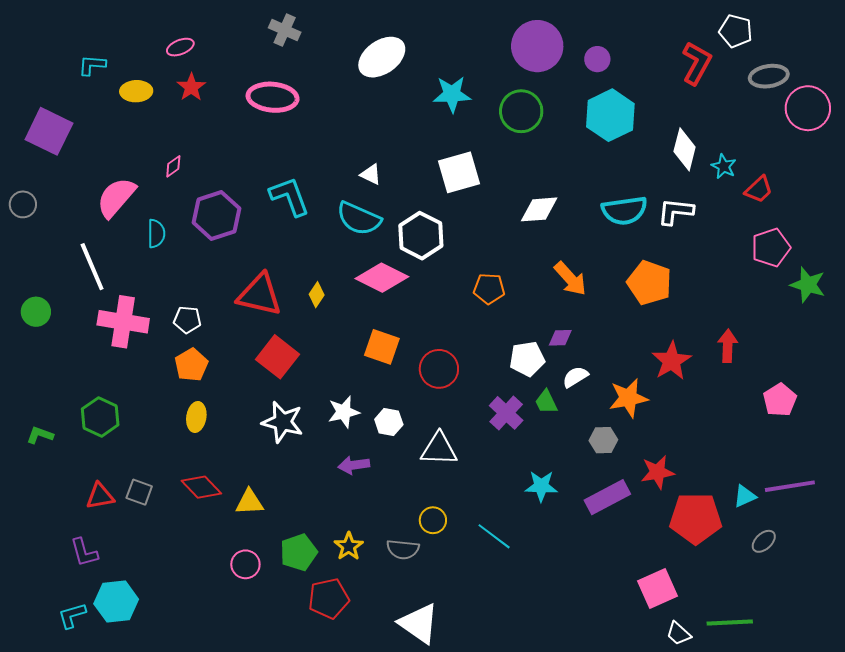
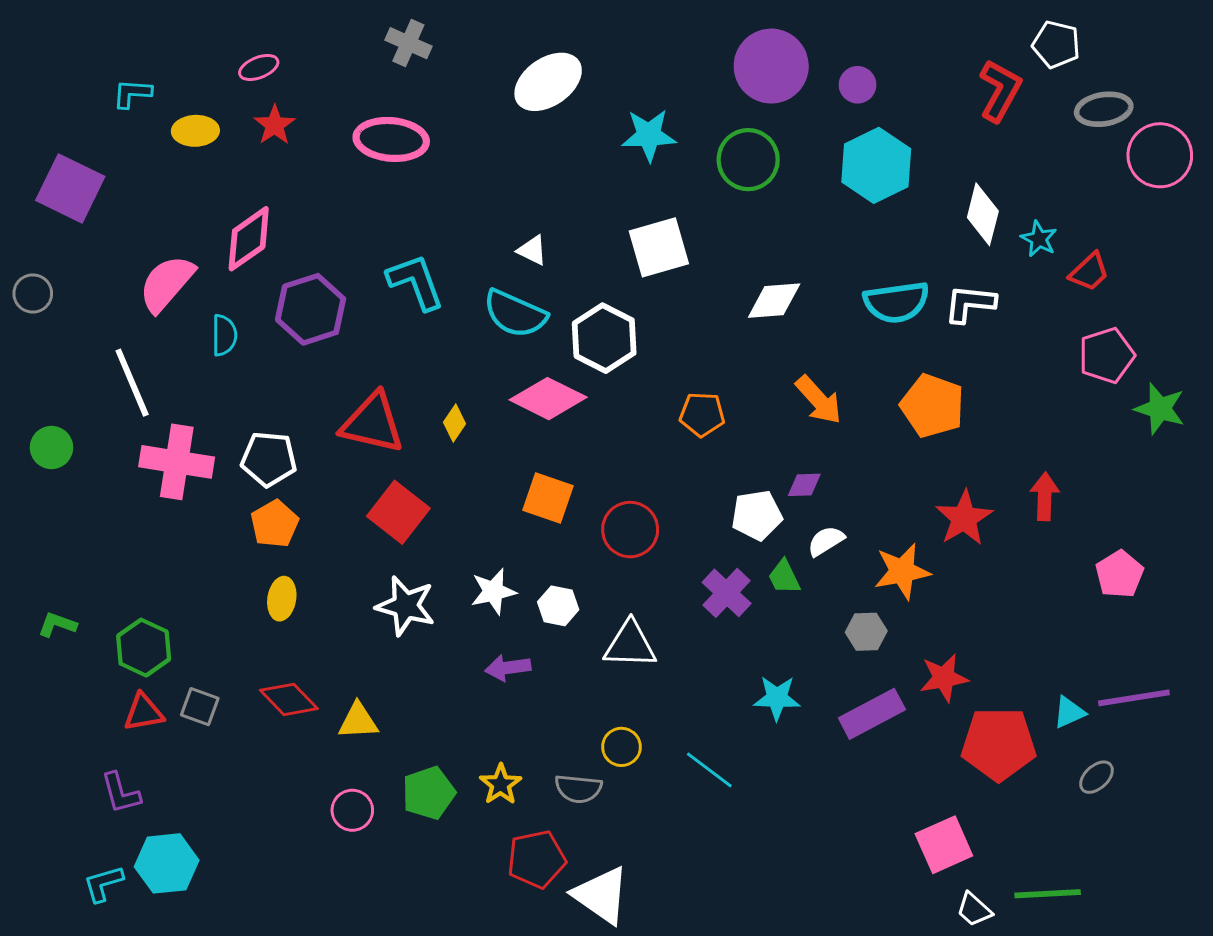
pink diamond: (173, 166) -> (249, 239), size x2.0
white pentagon: (187, 320) -> (269, 459), size x1.4
green hexagon: (100, 417) -> (144, 648), moved
red pentagon: (329, 598) -> (537, 859), moved

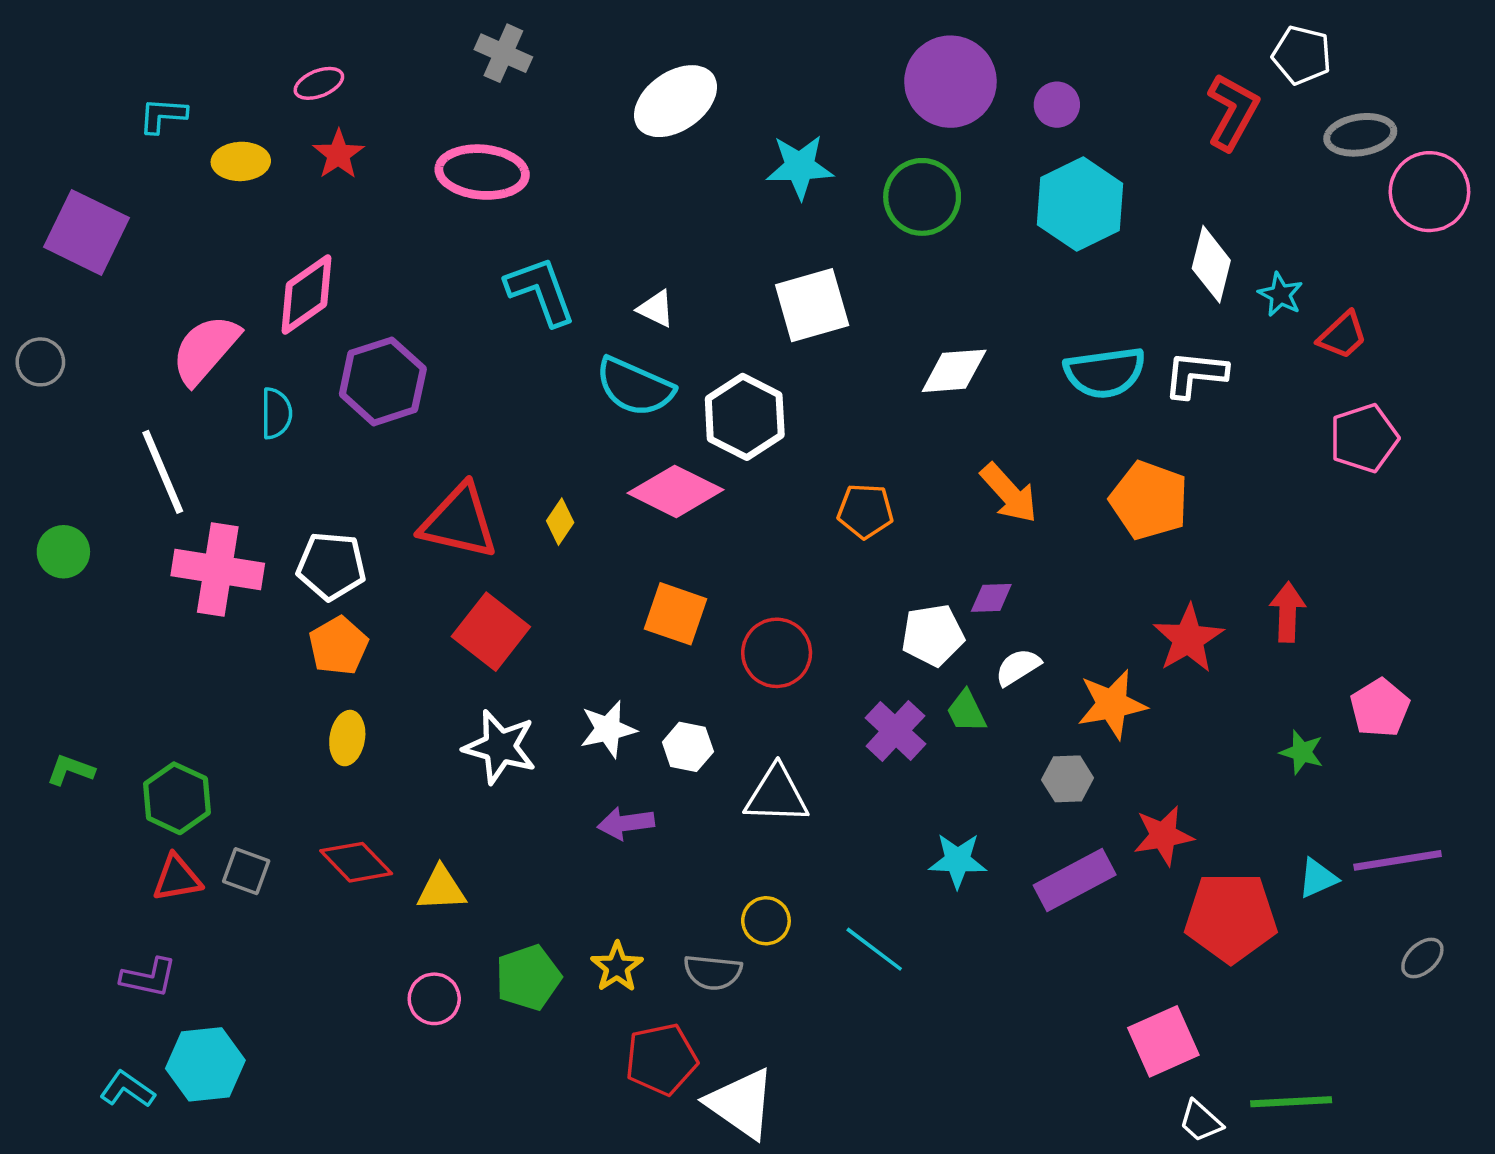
cyan L-shape: (416, 282) -> (541, 291), moved
green star: (1160, 409) -> (1302, 752), moved, size x0.7
gray ellipse: (1096, 777) -> (1422, 958), moved
purple L-shape: (121, 793) -> (149, 978), turned -63
cyan L-shape: (103, 884) -> (127, 1089), turned 51

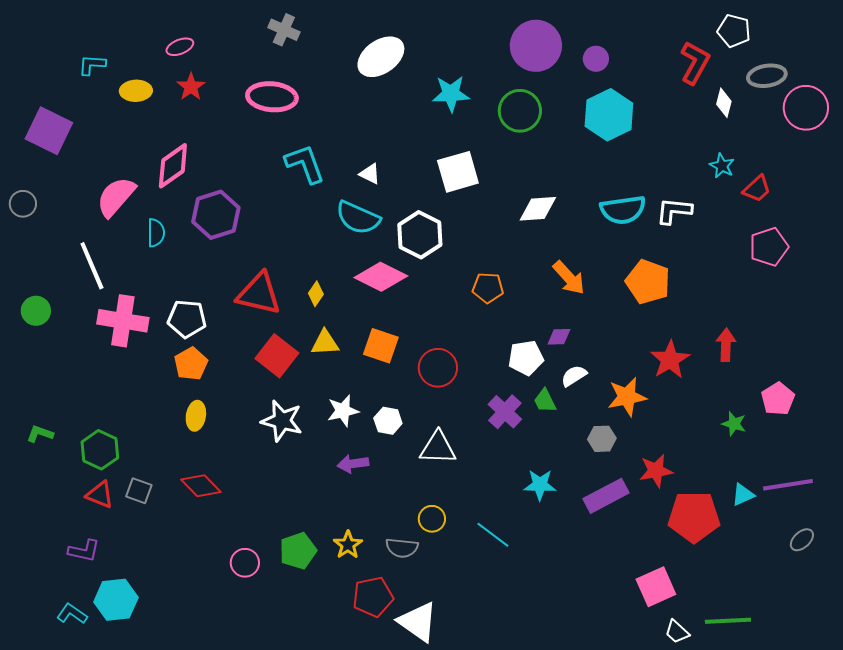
white diamond: (1211, 264) -> (724, 103), moved, size x0.7
red triangle: (177, 878) -> (100, 495), turned 32
yellow triangle: (441, 889) -> (325, 343), moved

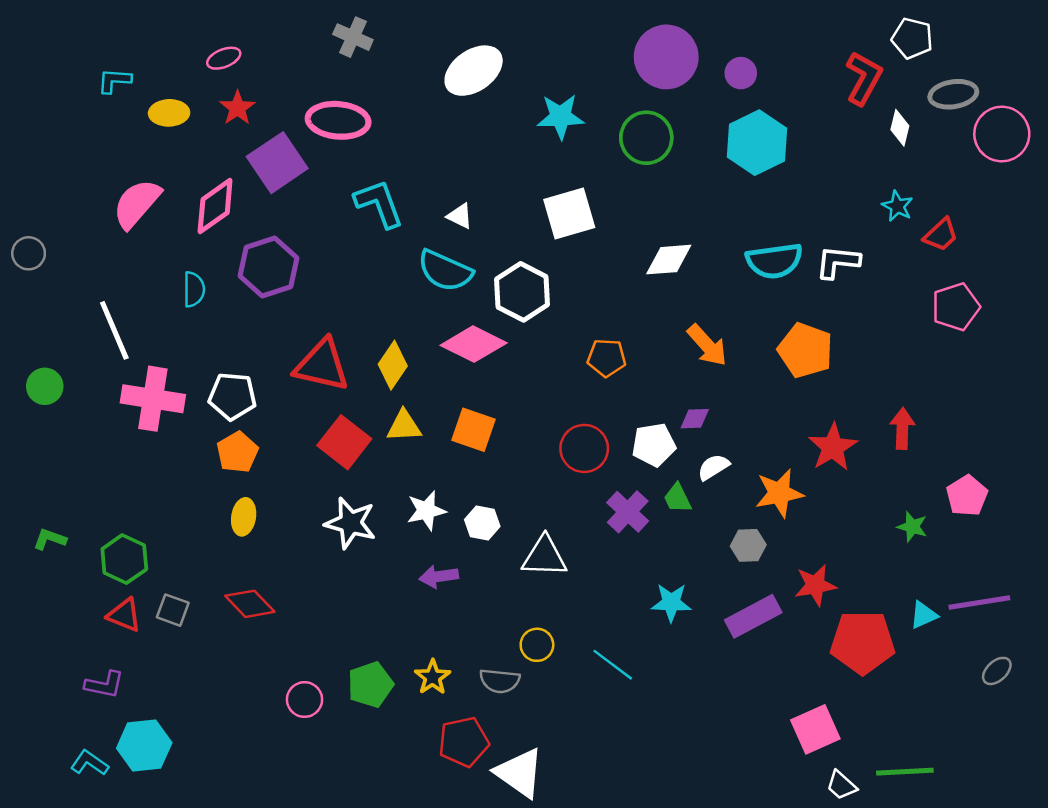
purple square: (49, 131) -> (277, 163), moved, turned 30
pink semicircle: (116, 197) -> (137, 204), moved
yellow diamond: (316, 294) -> (393, 365), size x1.5
red circle: (438, 368) -> (584, 448), moved

